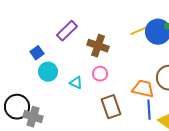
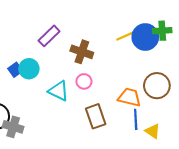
blue square: (37, 53) -> (15, 70), moved
cyan circle: (48, 72) -> (29, 69), moved
cyan triangle: (76, 83) -> (59, 91), size x1.5

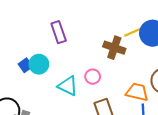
purple rectangle: (49, 36) -> (59, 32), turned -65
brown cross: (82, 52) -> (114, 48), moved

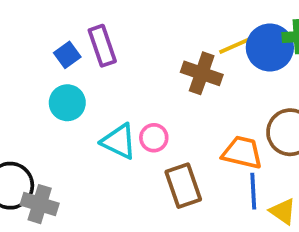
blue square: (25, 65) -> (67, 55), moved
pink circle: (93, 77) -> (154, 138), moved

